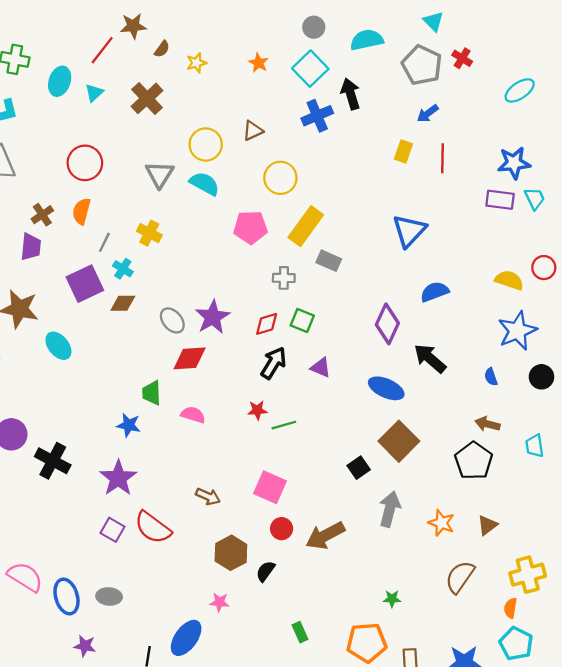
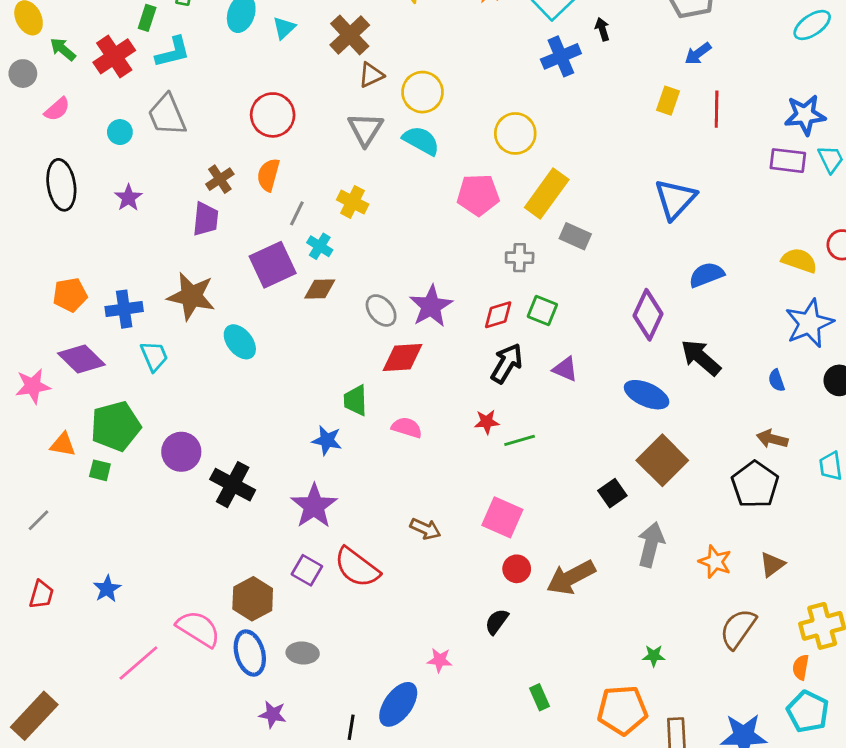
black arrow: (351, 94) -> (602, 29), size x0.6
brown triangle: (253, 131) -> (371, 75), moved
brown hexagon: (231, 553) -> (253, 599), moved

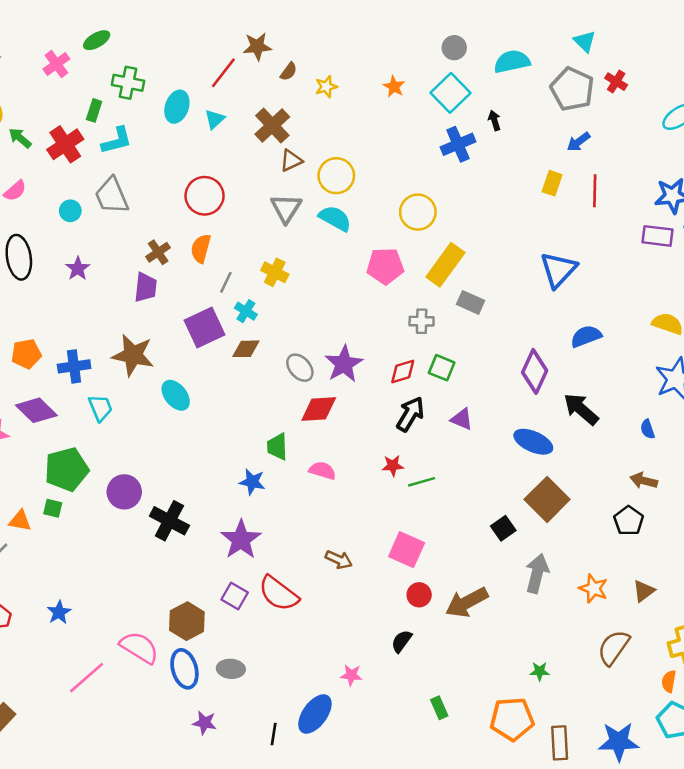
orange triangle: (63, 445) -> (20, 521), moved
black pentagon: (755, 485) -> (629, 521), size x0.7

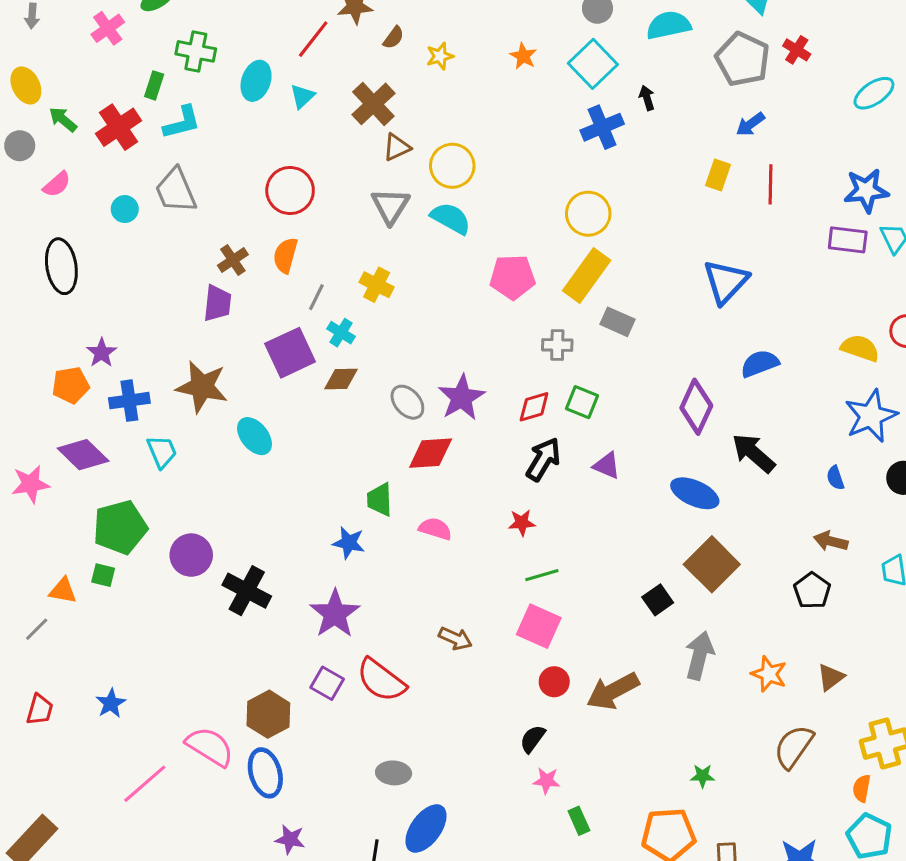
yellow circle: (418, 212) -> (588, 214), moved
purple star: (78, 269) -> (102, 353), moved
green line: (422, 482) -> (542, 575), moved
gray ellipse: (231, 669) -> (394, 773), moved
pink star: (351, 675) -> (546, 781), moved

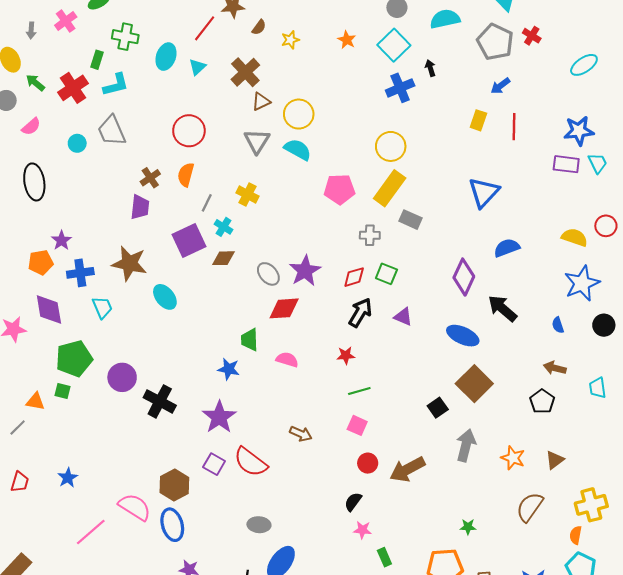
gray arrow: (32, 16) -> (31, 30), moved
purple diamond: (83, 455) -> (49, 309), turned 36
pink square: (539, 626) -> (357, 425), size x0.7

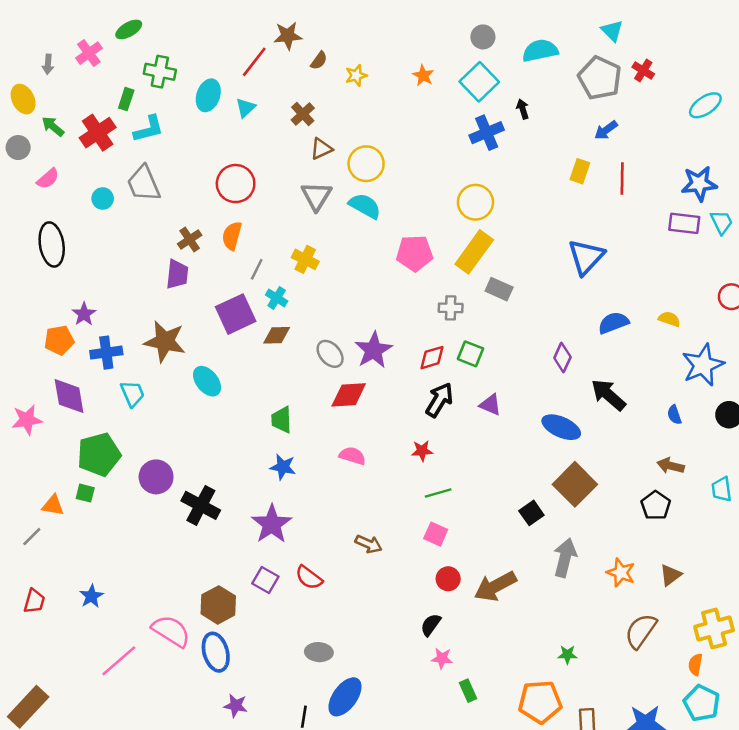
brown cross: (245, 72) -> (303, 114), size x0.7
yellow semicircle: (575, 237) -> (669, 319), moved, size x0.7
purple diamond: (464, 277) -> (562, 358), size x0.7
green trapezoid: (250, 340) -> (282, 420), moved
red semicircle: (251, 462) -> (309, 578), size x0.7

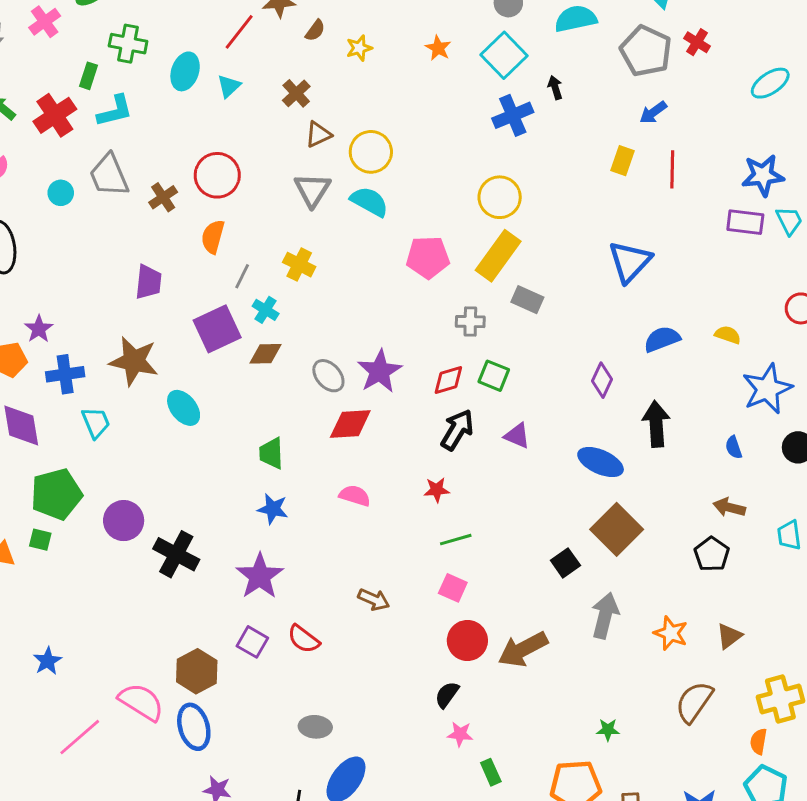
brown cross: (190, 240) -> (163, 197), moved
black arrow: (608, 395) -> (656, 424), turned 45
red circle: (448, 579) -> (467, 640), size x1.4

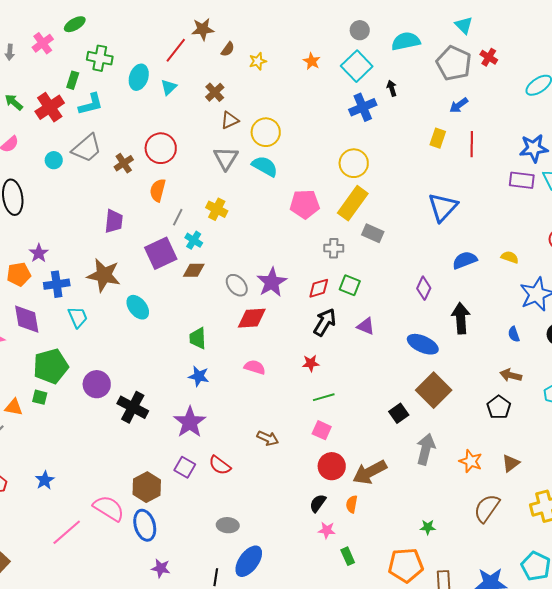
gray trapezoid: (109, 175) -> (87, 148), turned -108
orange semicircle: (759, 741) -> (352, 504), moved

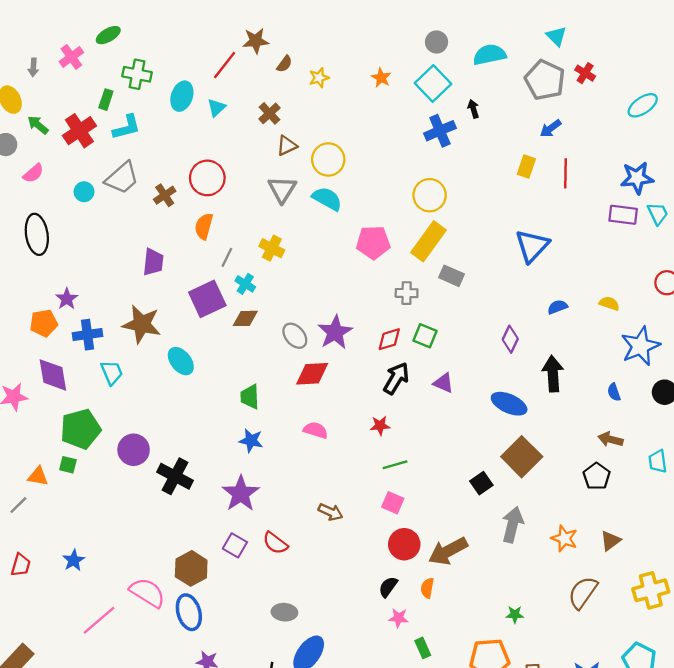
blue semicircle: (465, 260) -> (557, 307), size x0.7

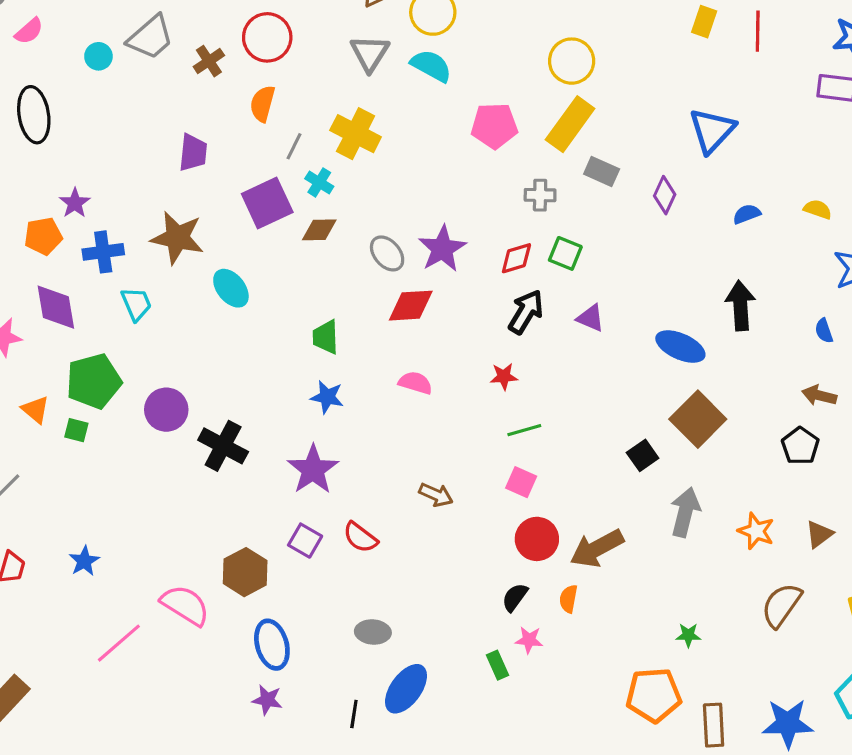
yellow cross: (272, 248) -> (356, 134), size x1.4
purple diamond: (510, 339) -> (665, 195), moved
orange triangle: (38, 476) -> (35, 410), moved, turned 30
blue ellipse: (189, 612) -> (272, 645), moved
green rectangle: (423, 648) -> (497, 665), moved

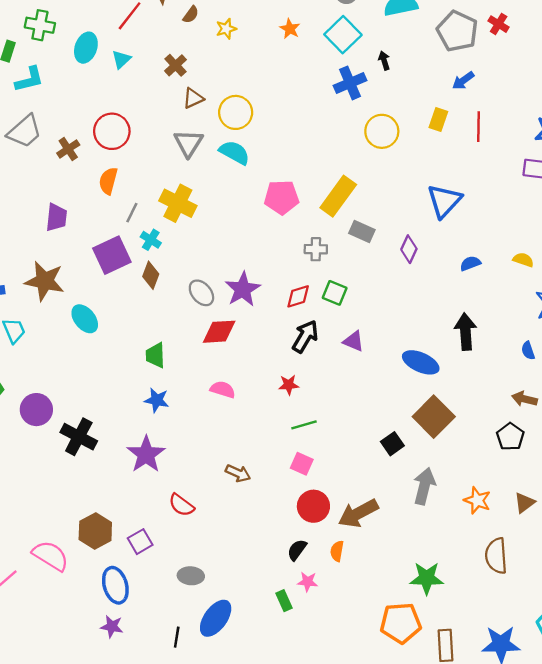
yellow circle: (572, 61) -> (382, 131), moved
brown diamond: (319, 230) -> (151, 275), turned -68
purple square: (305, 541) -> (140, 542), moved, turned 30
brown semicircle: (781, 605) -> (496, 556), turned -39
green star: (688, 635) -> (427, 578), size x1.8

